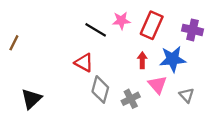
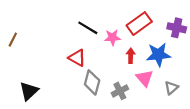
pink star: (121, 21) -> (112, 37), moved
red rectangle: (152, 25) -> (139, 24), turned 30
gray triangle: (187, 95) -> (171, 88), turned 32

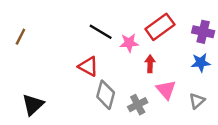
brown line: (13, 40) -> (20, 37), moved
blue star: (158, 55) -> (201, 63), moved, size x0.7

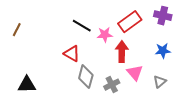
purple cross: (203, 32) -> (163, 16), moved
red arrow: (150, 64) -> (122, 52), size x1.5
black triangle: (33, 105) -> (27, 85), turned 42

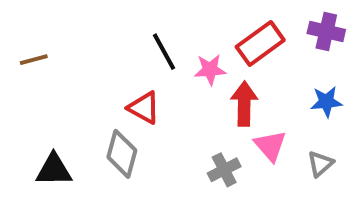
black line: (82, 26) -> (164, 52), turned 30
brown line: (17, 30) -> (34, 60), turned 48
gray diamond: (86, 77) -> (122, 154), moved

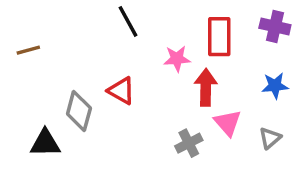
red rectangle: (260, 44) -> (219, 37), turned -54
black line: (164, 52) -> (128, 21), moved
gray diamond: (122, 154) -> (79, 111), moved

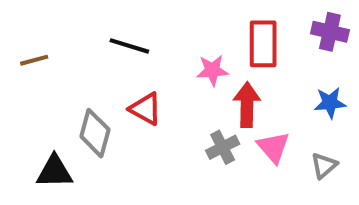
black line: (128, 21) -> (129, 46), moved, turned -44
gray cross: (189, 143) -> (223, 147), moved

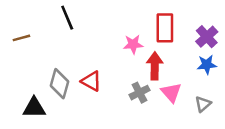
purple cross: (330, 32) -> (207, 37), moved, turned 35
black line: (129, 46) -> (67, 18), moved, turned 50
red triangle: (146, 109) -> (91, 81), moved

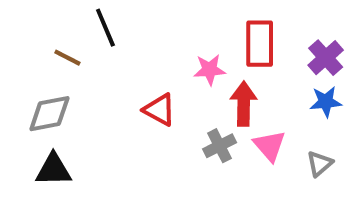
brown line: (21, 38) -> (67, 58), moved, turned 42
red triangle: (91, 81) -> (160, 110), moved
gray diamond: (60, 84) -> (49, 114), moved, turned 64

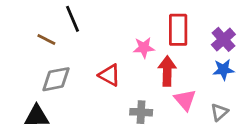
gray diamond: (49, 114) -> (56, 79), moved
gray cross: (220, 146) -> (141, 112), moved, turned 30

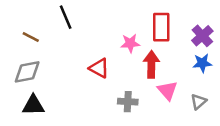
brown line: (46, 39) -> (31, 37), moved
gray diamond: (56, 79) -> (27, 72), moved

